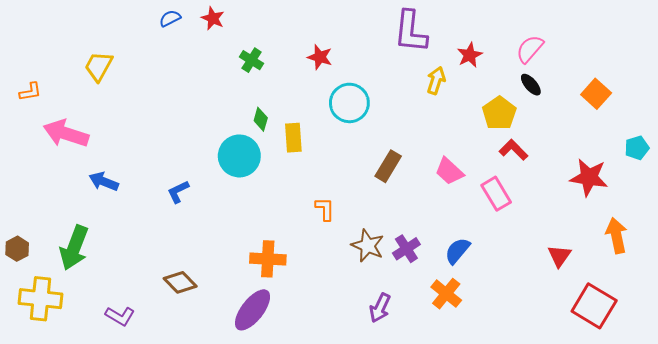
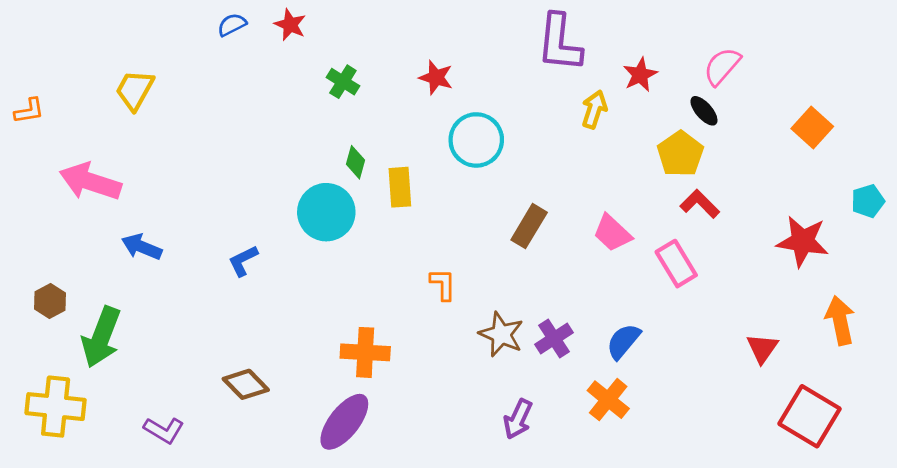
black ellipse: (531, 85) -> (704, 111), moved
orange L-shape: (30, 92) -> (29, 111), moved
brown hexagon: (17, 249) -> (50, 301), moved

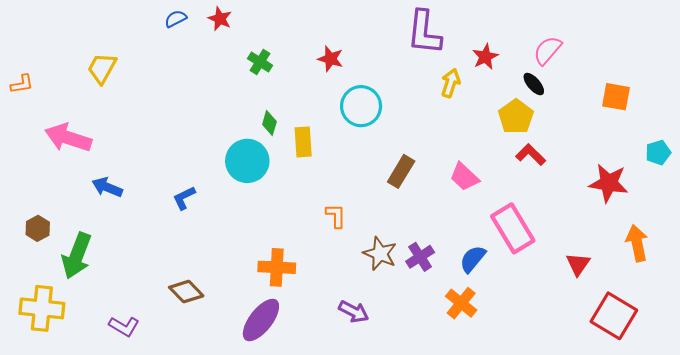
orange square: (812, 127) -> (616, 97), turned -32
pink rectangle: (676, 264) -> (513, 228), moved, size x1.4
purple arrow: (518, 419) -> (354, 312), moved, turned -88

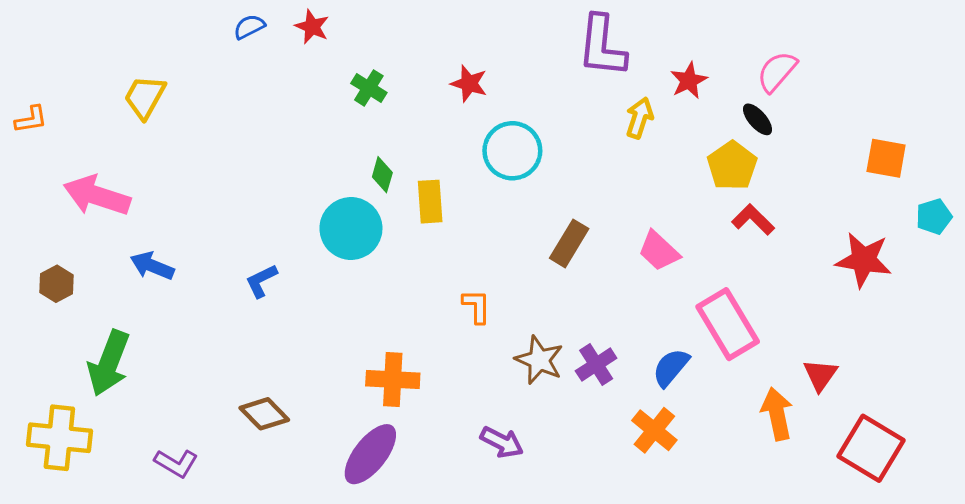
orange square: (616, 97) -> (886, 158), moved
brown hexagon: (38, 228) -> (56, 284), moved
orange arrow: (637, 243) -> (777, 414), moved

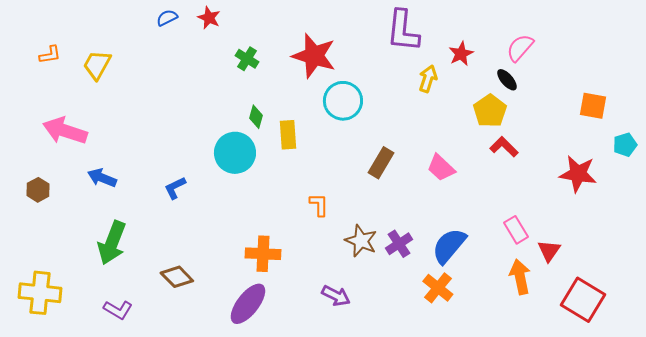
red star: (469, 84) -> (314, 56), size x1.8
orange L-shape: (31, 119) -> (50, 55), moved
pink rectangle: (728, 324) -> (516, 230), moved, size x0.6
green arrow: (109, 363) -> (112, 243), moved
blue semicircle: (671, 367) -> (449, 246), size x1.4

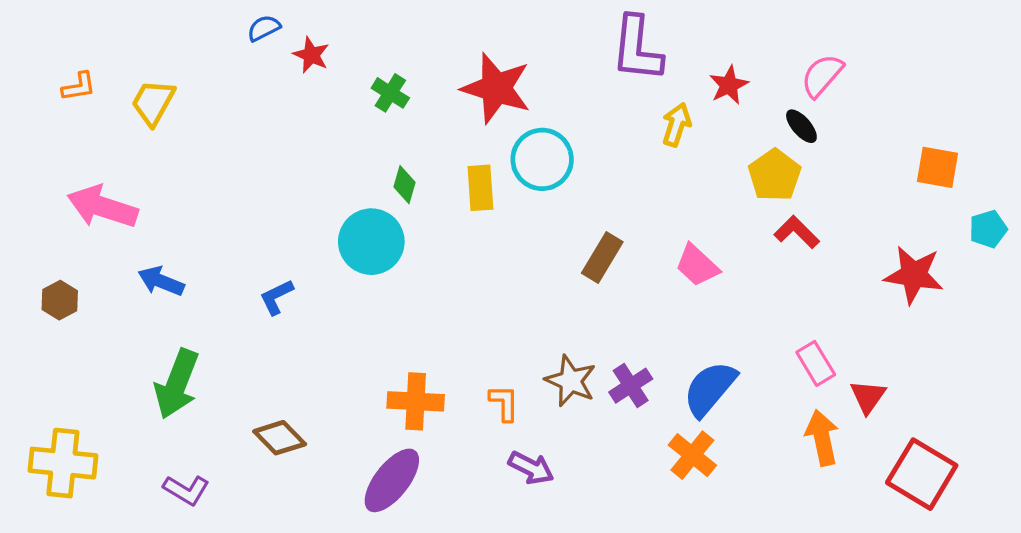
red star: (209, 18) -> (311, 55), moved
yellow rectangle: (288, 135) -> (480, 188), moved
orange L-shape: (319, 205) -> (504, 403), moved

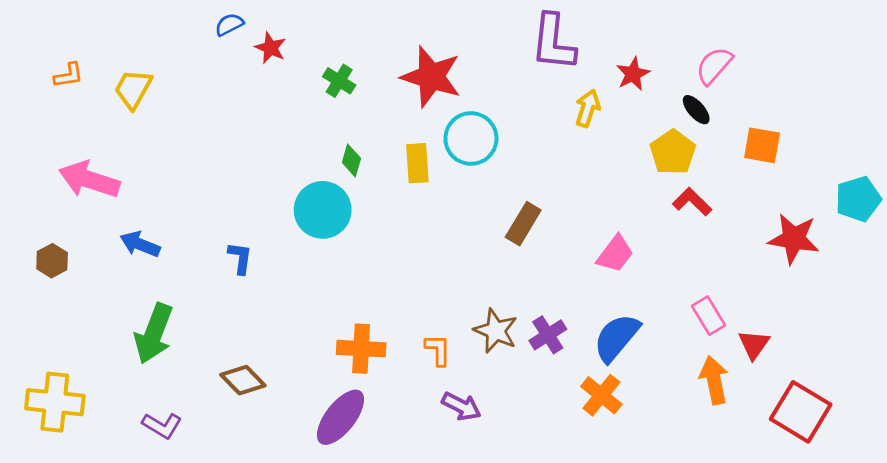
orange square: (937, 167) -> (762, 145), moved
cyan pentagon: (988, 229) -> (858, 199), size x1.4
pink trapezoid: (697, 265) -> (615, 254), moved, turned -96
blue L-shape: (276, 297) -> (240, 258), turned 124

